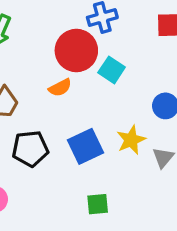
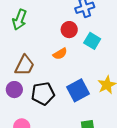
red circle: (76, 51) -> (69, 30), size x0.6

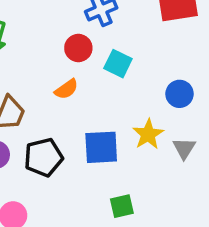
blue square: (78, 90) -> (101, 147), turned 30

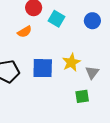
blue circle: (180, 94) -> (92, 21), moved
green square: (122, 206) -> (82, 96), moved

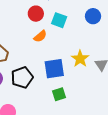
orange semicircle: (25, 32) -> (40, 36), moved
green square: (82, 96) -> (59, 94), moved

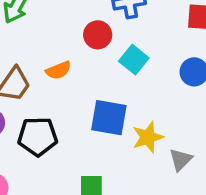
orange semicircle: (40, 36) -> (58, 70), moved
blue square: (54, 69) -> (109, 118), moved

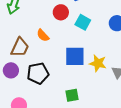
orange semicircle: (58, 70) -> (43, 35), turned 80
yellow star: (148, 137) -> (98, 63), turned -30

